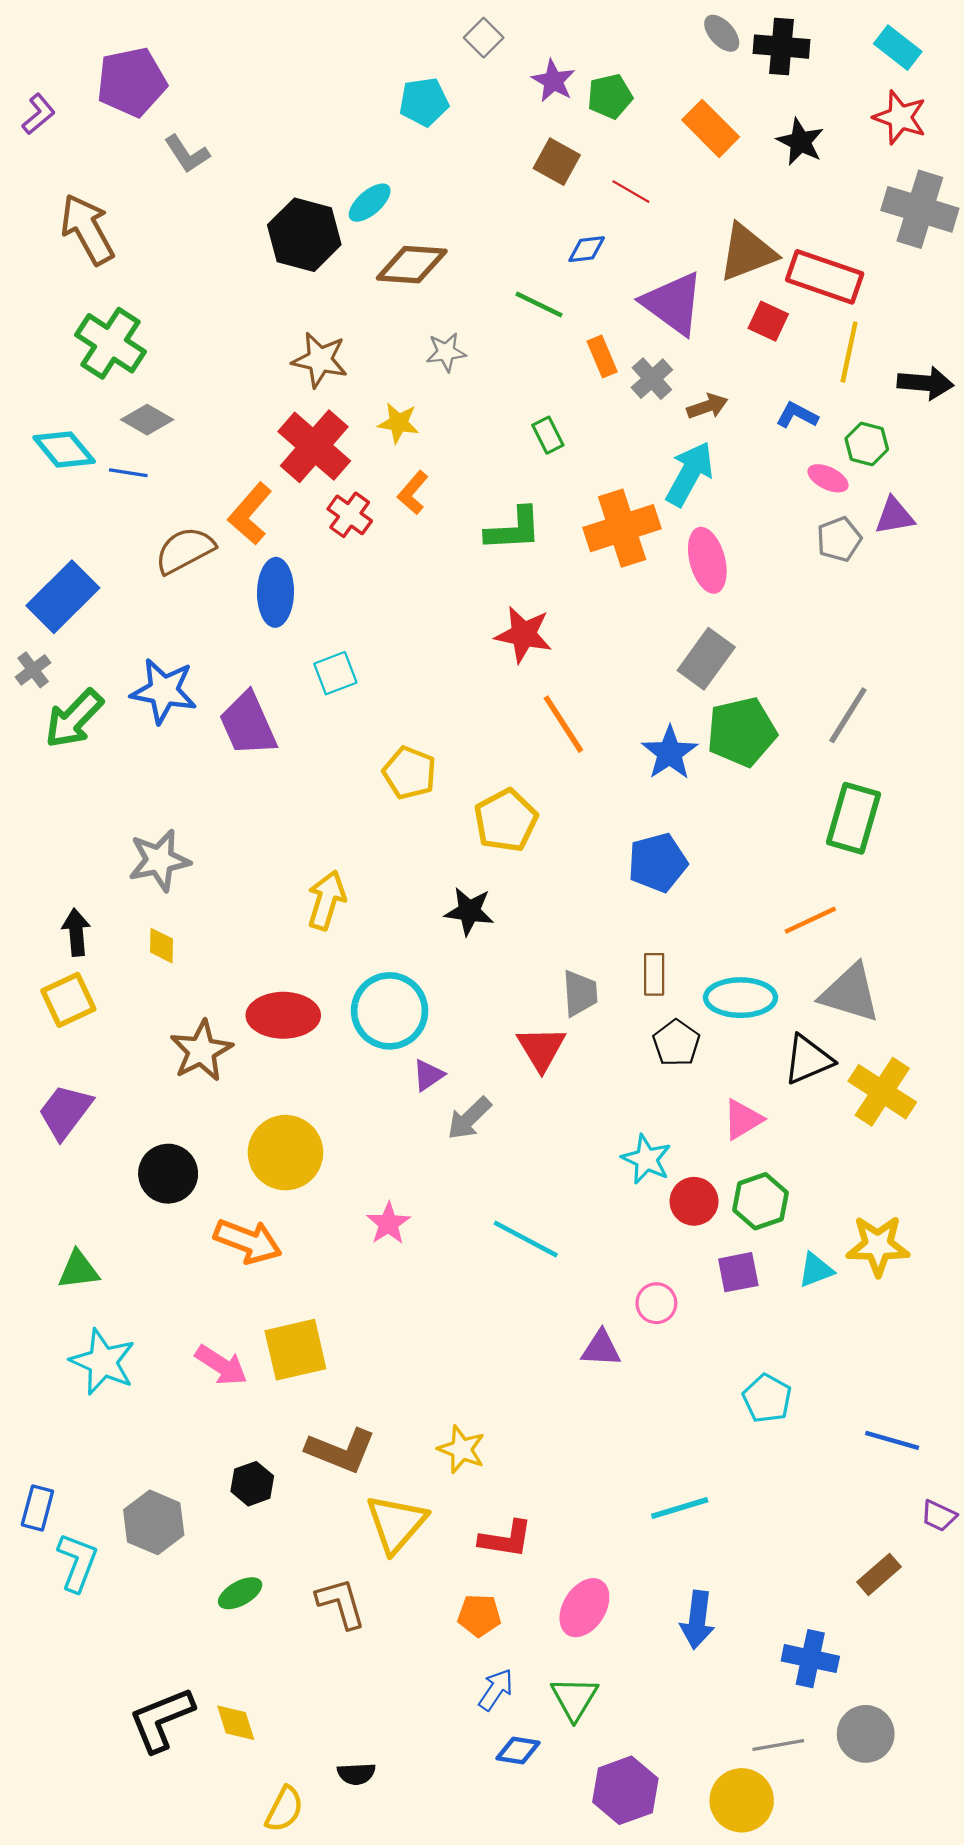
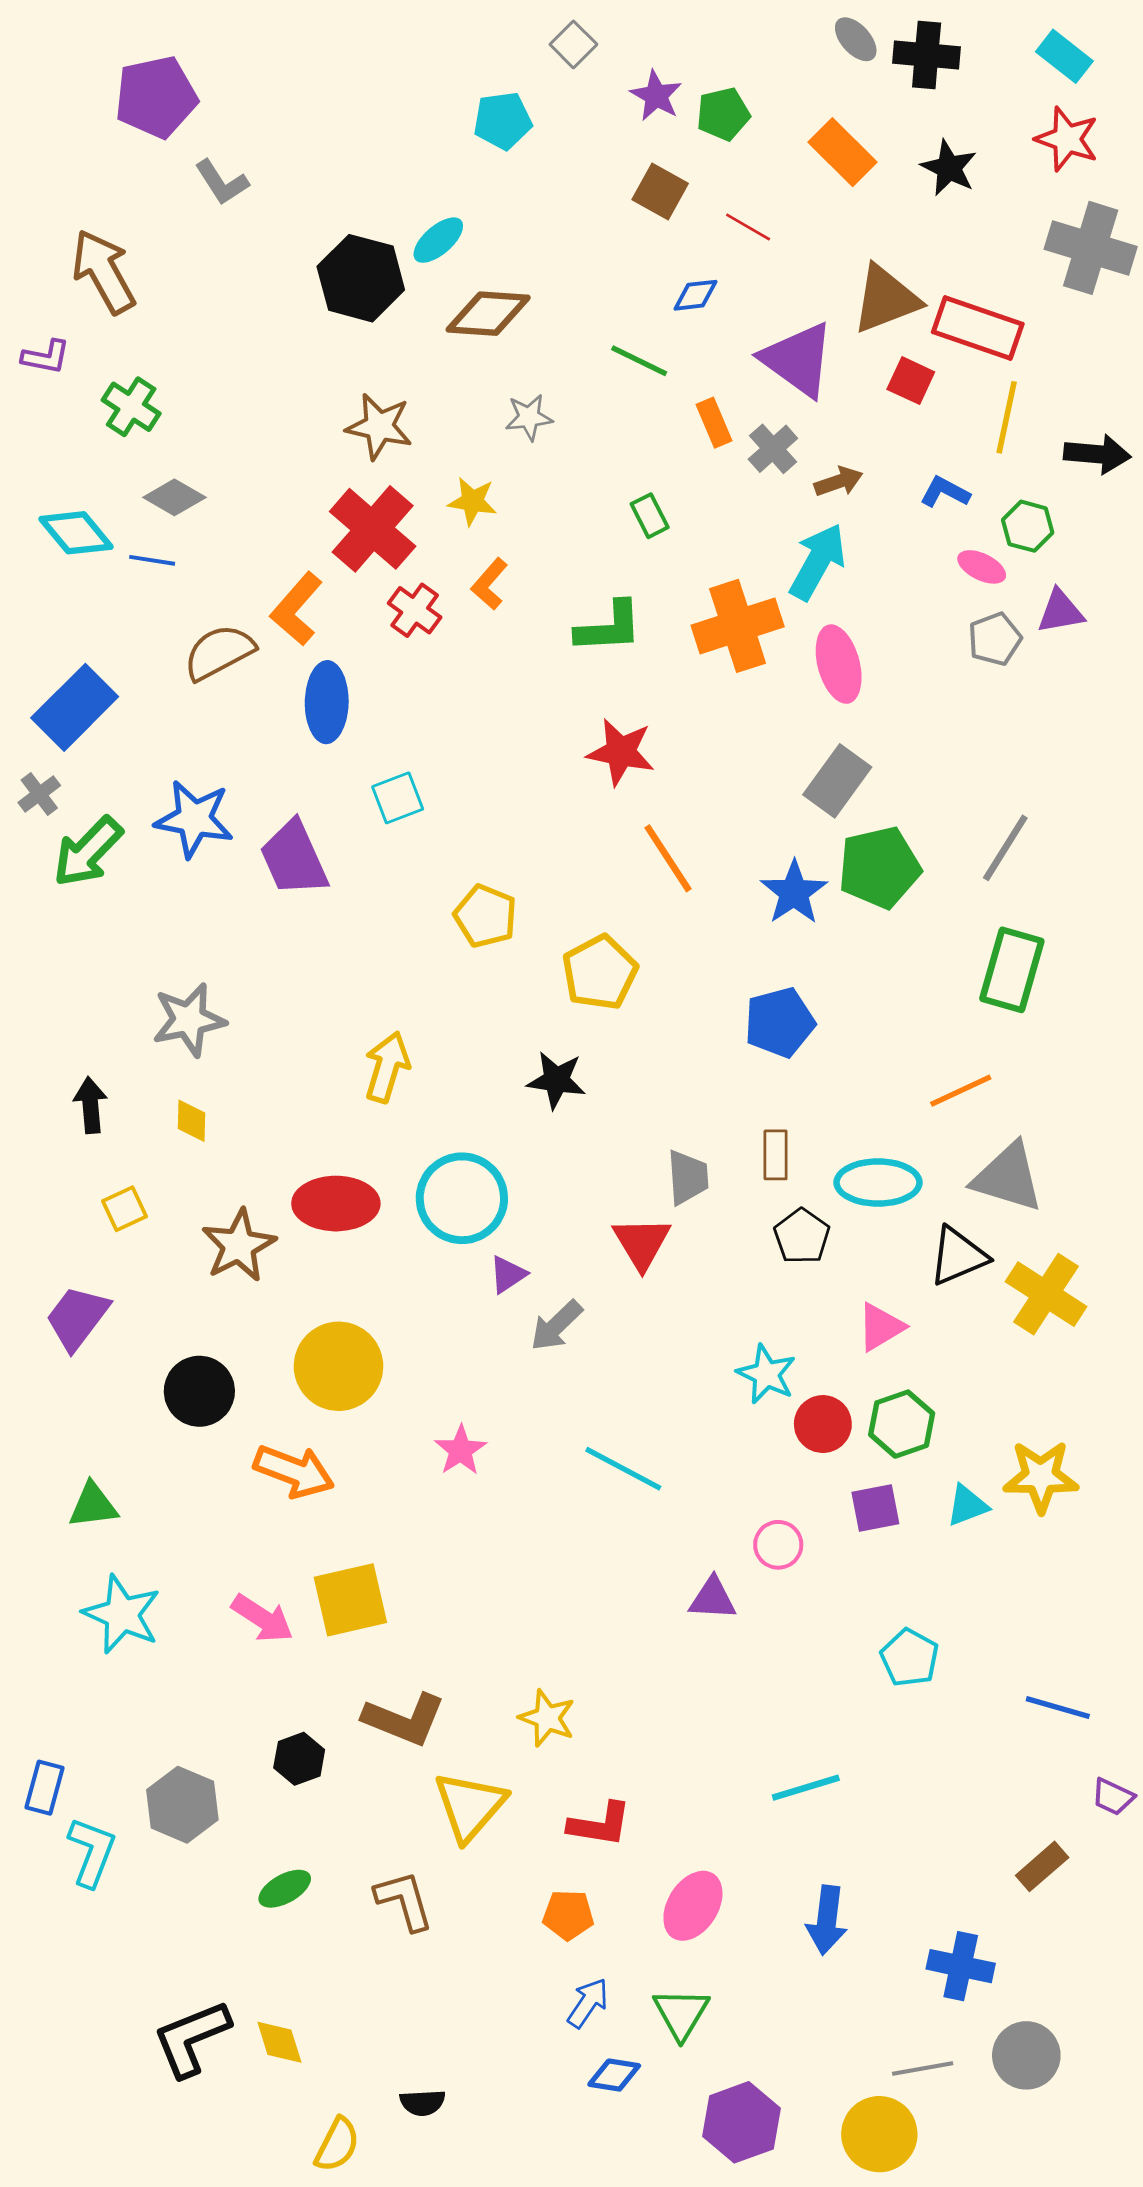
purple L-shape: (39, 114) -> (46, 357), moved, turned 51
green cross: (111, 343) -> (131, 407), size x0.7
yellow square: (68, 1000) -> (125, 1209), moved, size x0.7

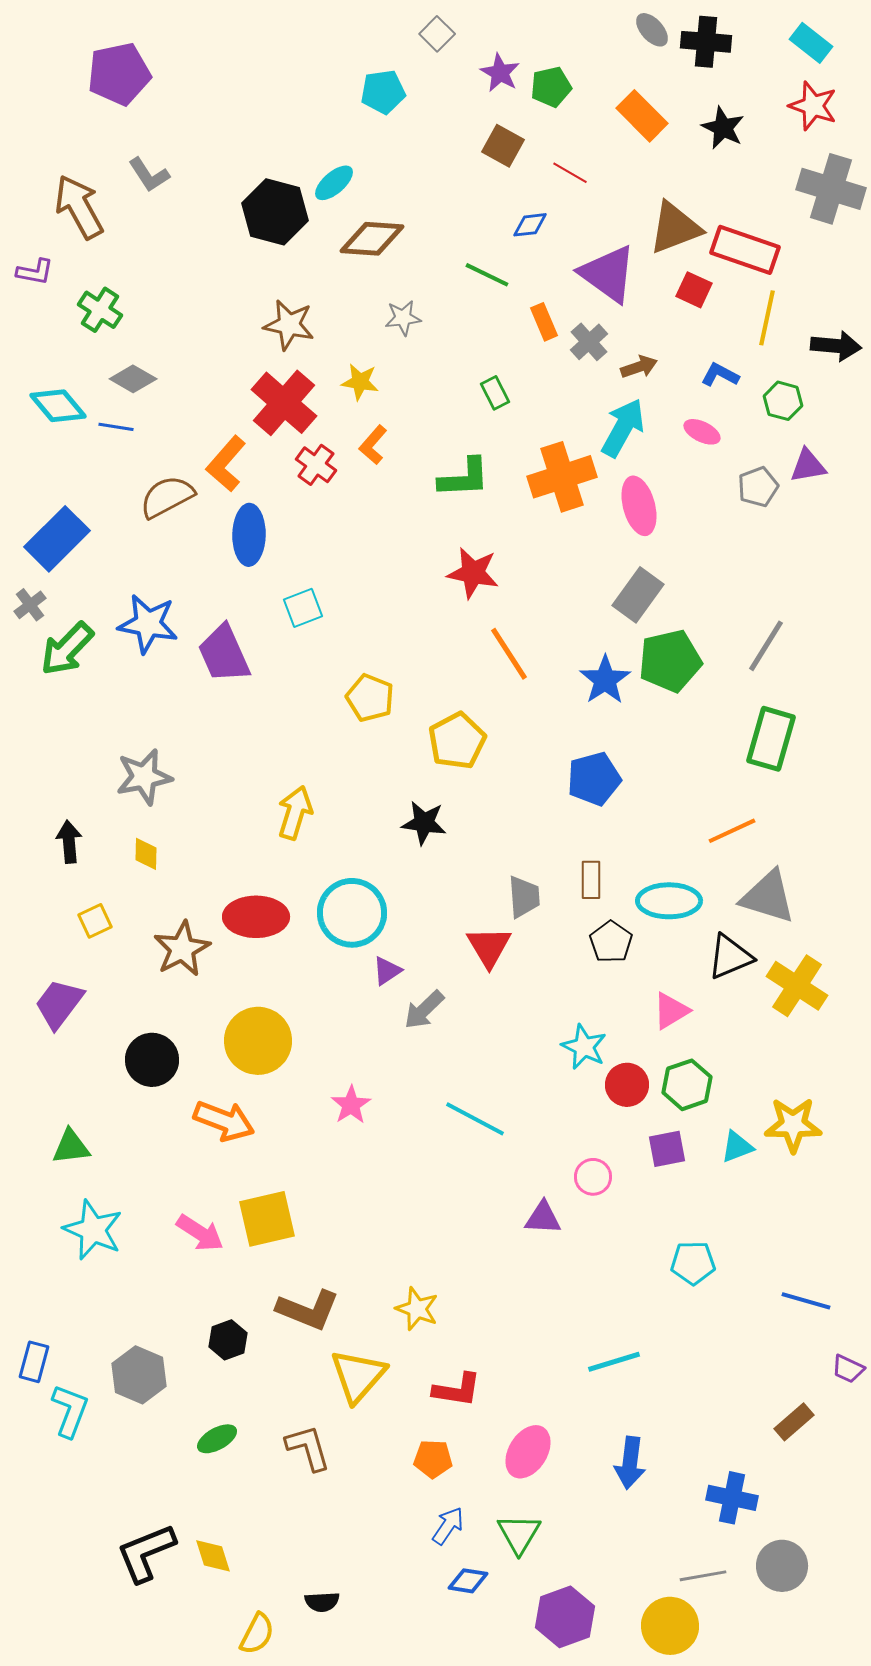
gray L-shape: (222, 182) -> (149, 175), moved
pink ellipse: (982, 567) -> (702, 432), moved
cyan pentagon: (909, 1658) -> (693, 1263), turned -30

